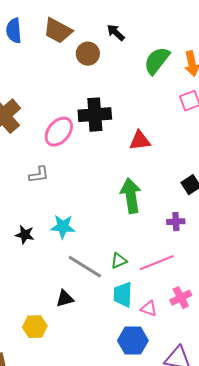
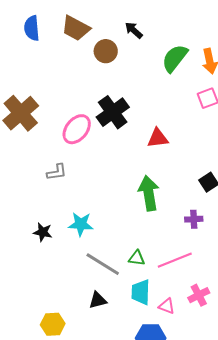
black cross: (95, 115) -> (113, 112), turned -32
green triangle: (119, 261) -> (137, 258), turned 30
black triangle: (65, 299) -> (98, 300), moved

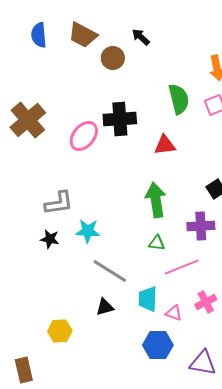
green semicircle: (175, 58) -> (179, 99), moved, turned 128
black cross: (113, 112) -> (120, 119), turned 32
gray L-shape: (57, 172) -> (59, 203), moved, size x1.4
purple cross: (194, 219) -> (201, 226), size x1.5
green triangle: (137, 258) -> (157, 243), moved

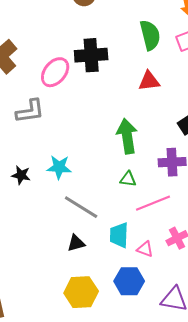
red triangle: (165, 145) -> (149, 81), moved
gray L-shape: (59, 203) -> (30, 111), moved
yellow hexagon: (60, 331) -> (81, 292), moved, size x1.4

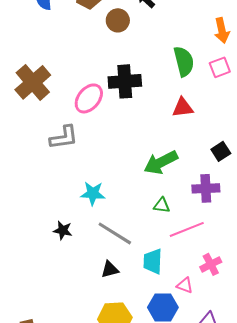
green arrow: (127, 136) -> (161, 162), turned -108
black star: (21, 175) -> (63, 230), moved
pink triangle: (145, 249) -> (185, 285), moved

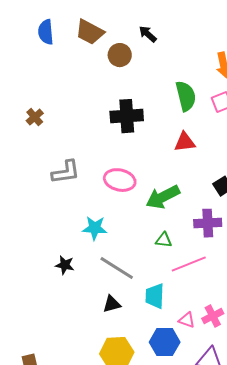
brown cross: (33, 82) -> (35, 117), size x0.5
pink ellipse: (89, 98) -> (120, 180), moved, turned 64
pink cross: (211, 264) -> (213, 316), moved

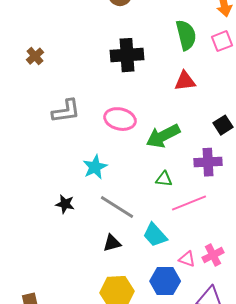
cyan star: (95, 228) -> (95, 167), turned -30
cyan trapezoid: (155, 296) -> (155, 235), turned -44

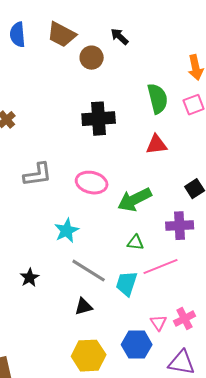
black star: (65, 204) -> (30, 278), moved, turned 30
cyan trapezoid: (155, 235) -> (127, 284), moved, turned 60
pink triangle: (187, 259) -> (159, 323), turned 36

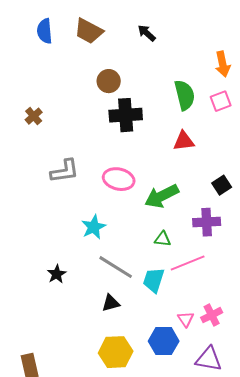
brown circle: (92, 58) -> (109, 81), moved

